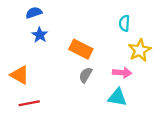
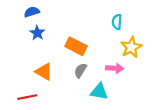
orange triangle: (20, 75) -> (44, 72), moved
cyan triangle: (117, 97) -> (99, 91), moved

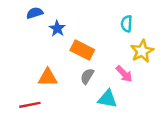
blue star: (37, 33) -> (57, 28), moved
pink arrow: (115, 68) -> (124, 74), turned 42
orange triangle: (44, 72) -> (48, 77), turned -30

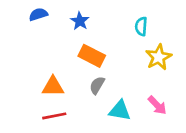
blue star: (57, 28) -> (80, 21), moved
pink arrow: (124, 74) -> (157, 105), moved
red line: (30, 105) -> (54, 116), moved

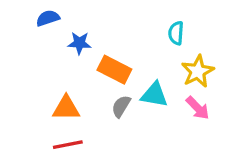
blue star: (80, 21) -> (79, 43), moved, turned -30
pink arrow: (157, 105) -> (198, 108), moved
cyan triangle: (120, 111) -> (154, 95), moved

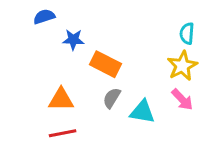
cyan semicircle: (176, 33) -> (187, 34), moved
cyan triangle: (154, 95) -> (142, 112), moved

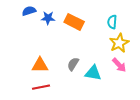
cyan semicircle: (187, 34) -> (112, 22), moved
blue star: (73, 40) -> (48, 18), moved
orange rectangle: (106, 64) -> (74, 22), moved

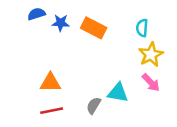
gray semicircle: (73, 64) -> (94, 105), moved

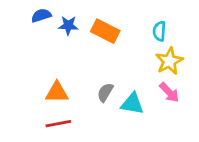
gray semicircle: (94, 105) -> (105, 92), moved

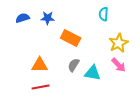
blue semicircle: (41, 15) -> (23, 18), moved
orange rectangle: (105, 31) -> (71, 38), moved
cyan semicircle: (159, 31) -> (104, 14), moved

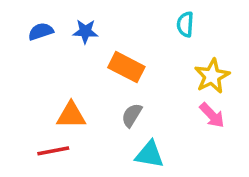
cyan triangle: (93, 73) -> (150, 154), moved
red line: (41, 87) -> (53, 151), moved

